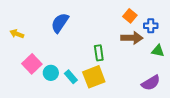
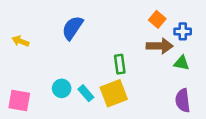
green triangle: (158, 51) -> (181, 63), moved
pink square: (32, 64) -> (19, 100), moved, turned -36
purple semicircle: (151, 83) -> (183, 100), turned 114

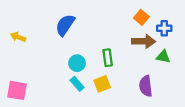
cyan circle: (62, 88) -> (77, 63), moved
yellow square: (114, 93) -> (102, 84), size x0.7
purple semicircle: (183, 100) -> (146, 86), moved

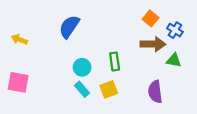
blue cross: (164, 28) -> (175, 30), turned 32
pink square: (17, 90) -> (18, 82), moved

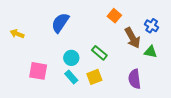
orange square: (151, 18) -> (114, 16), moved
brown arrow: (153, 44) -> (132, 38), turned 60
green rectangle: (115, 61) -> (99, 53), turned -42
pink square: (18, 82) -> (38, 71), moved

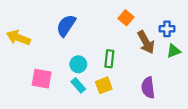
blue cross: (152, 26) -> (167, 29), turned -32
yellow arrow: (17, 34) -> (18, 38), size x1.5
green triangle: (151, 52) -> (174, 51), moved, turned -32
green rectangle: (99, 53) -> (109, 59), turned 56

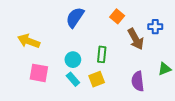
blue semicircle: (66, 25) -> (75, 17), moved
yellow arrow: (18, 38) -> (29, 41), moved
green triangle: (174, 51) -> (165, 69), moved

